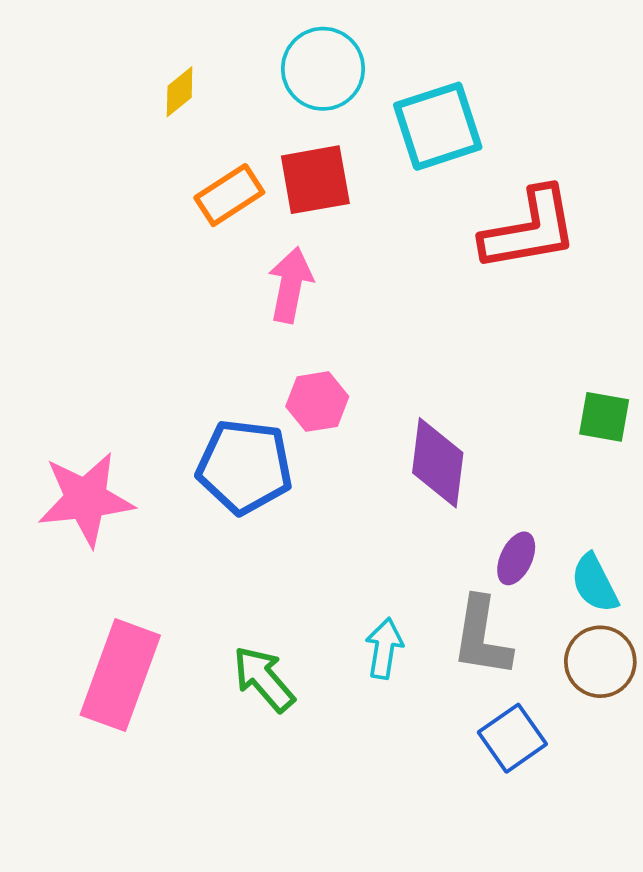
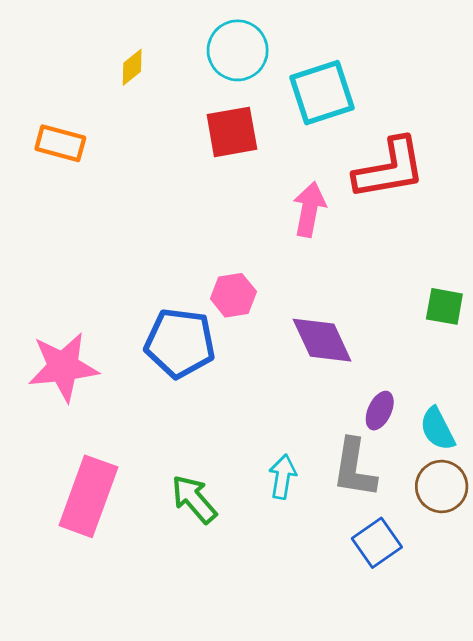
orange rectangle: (229, 195) -> (60, 143), moved, turned 48
pink arrow: (290, 285) -> (309, 209), moved
purple diamond: (438, 463) -> (322, 340), turned -32

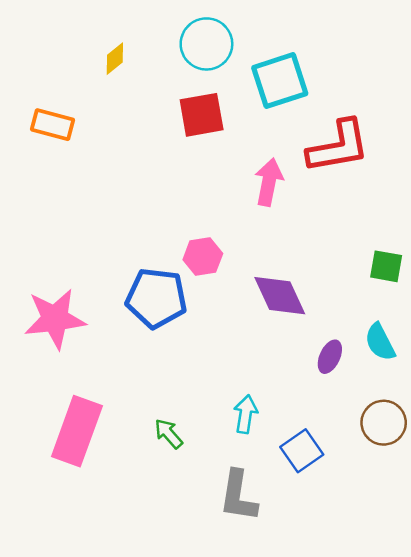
cyan semicircle: (437, 429) -> (380, 342), moved
gray L-shape: (354, 468) -> (238, 496), moved
green arrow: (194, 499) -> (169, 434), size x0.7
blue square: (377, 543) -> (302, 451), moved

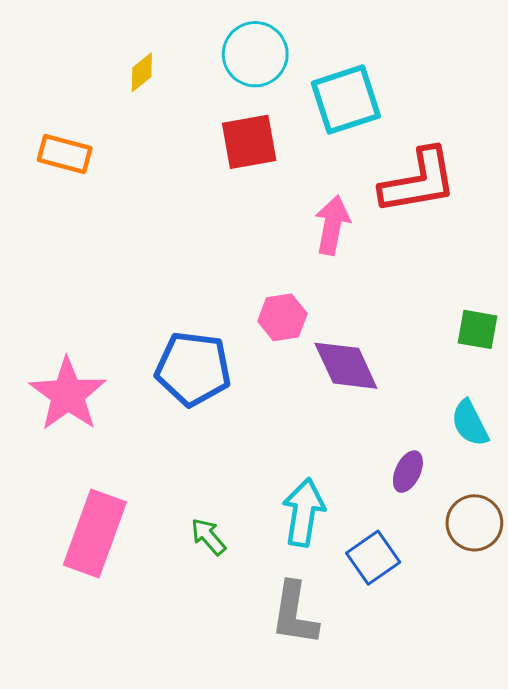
pink hexagon: (203, 257) -> (282, 317), moved
pink star: (55, 319) -> (68, 394), turned -30
purple ellipse: (330, 357) -> (408, 472), moved
cyan arrow: (246, 414) -> (304, 512), size x1.4

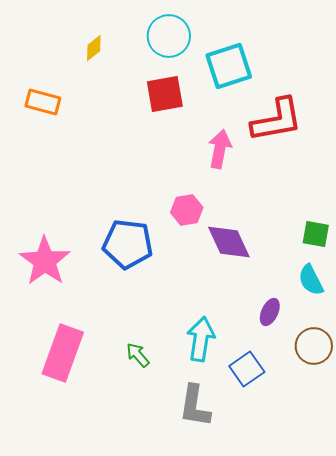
green square: (477, 329) -> (316, 234), moved

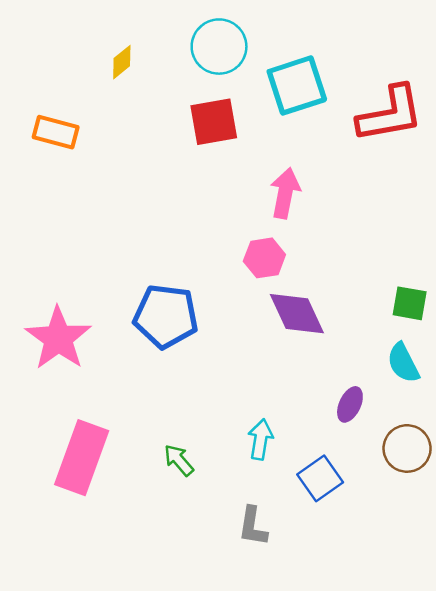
red L-shape: (277, 120) -> (390, 114), moved
pink hexagon: (187, 210) -> (264, 258), moved
cyan arrow: (201, 339) -> (261, 439), size x0.7
gray L-shape: (195, 406) -> (253, 526), size x0.7

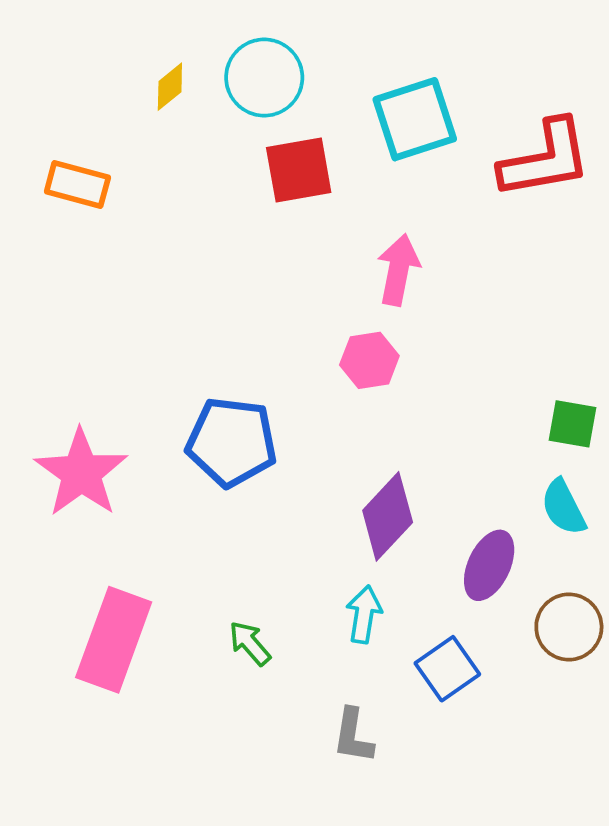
cyan circle: (219, 47) -> (264, 78), moved
purple diamond: (297, 314) -> (388, 516), moved, turned 68
purple ellipse: (350, 404) -> (489, 565), size x1.4

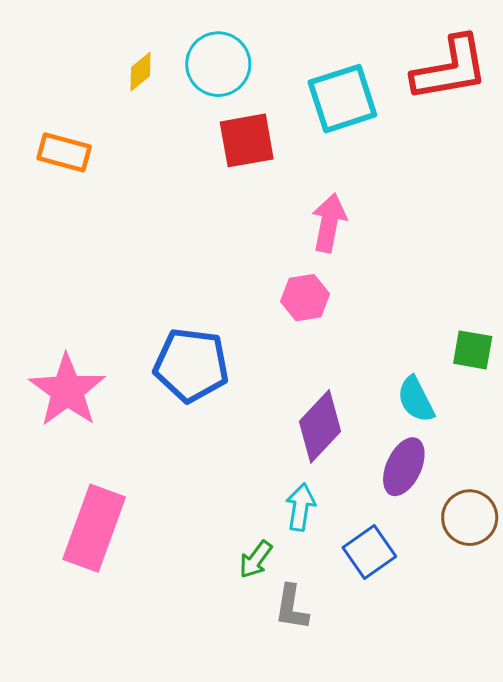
red L-shape: (545, 159) -> (450, 69), moved
cyan semicircle: (563, 507) -> (416, 399), moved
green arrow: (250, 643) -> (256, 560), moved, turned -102

